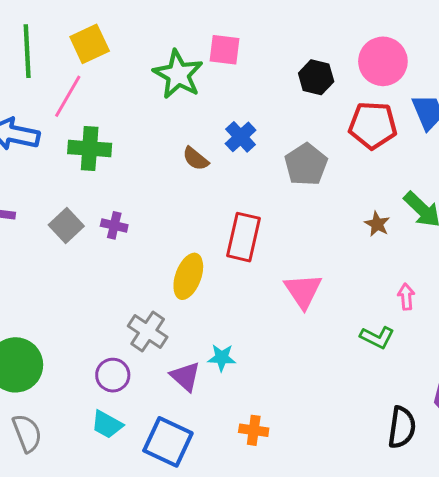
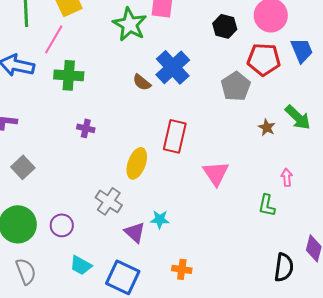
blue cross: (241, 137) -> (173, 67), size x1.6
gray pentagon: (306, 164) -> (236, 86), moved
gray square: (66, 225) -> (23, 167), moved
green L-shape: (377, 337) -> (267, 205), turned 75
purple circle: (113, 375) -> (62, 225), moved

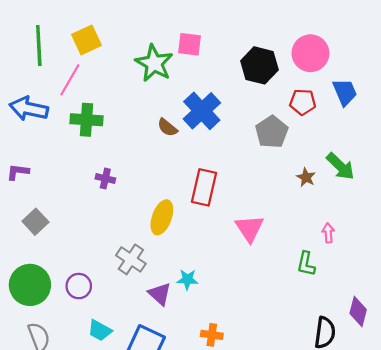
black hexagon: (225, 26) -> (259, 65), size x1.4
red pentagon: (264, 59) -> (303, 102), size x0.7

